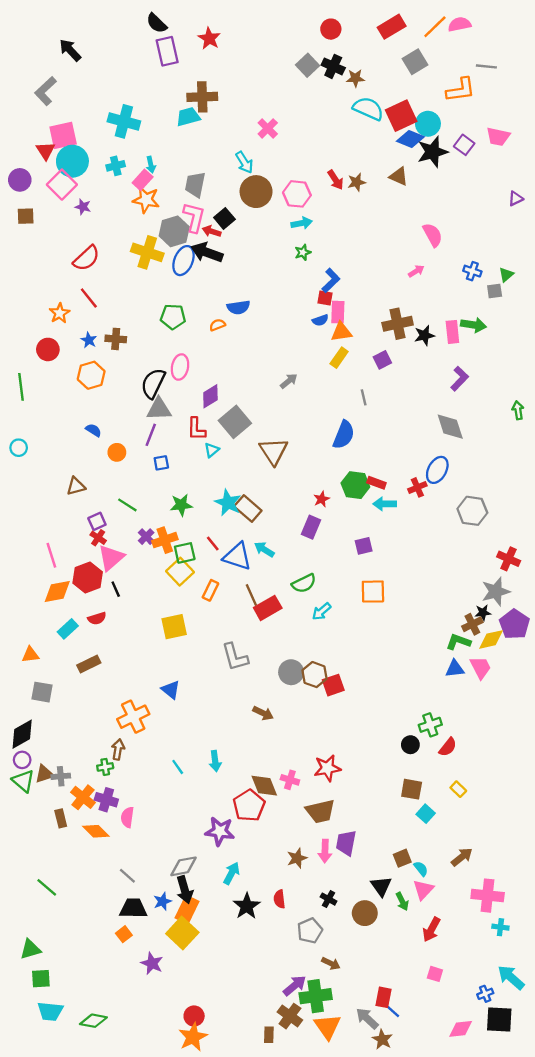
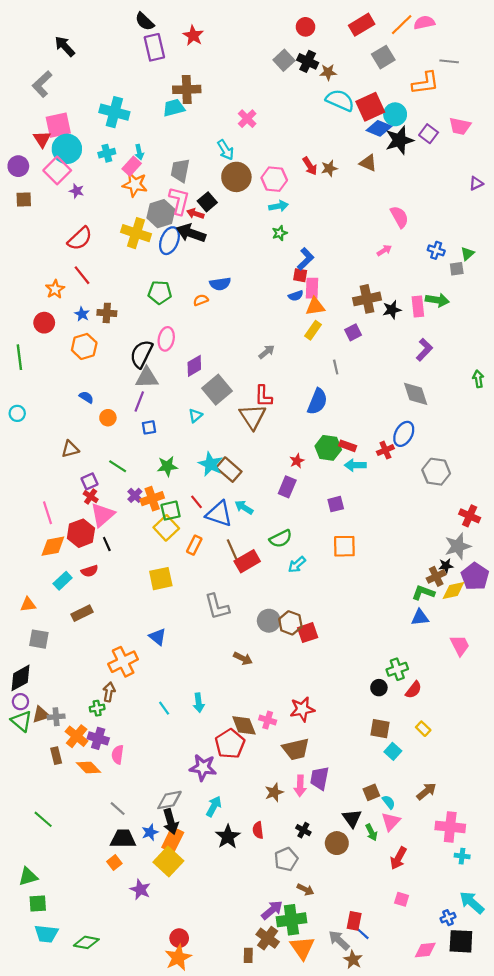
red L-shape: (196, 429) -> (263, 396), moved
pink trapezoid: (481, 668) -> (460, 646), moved

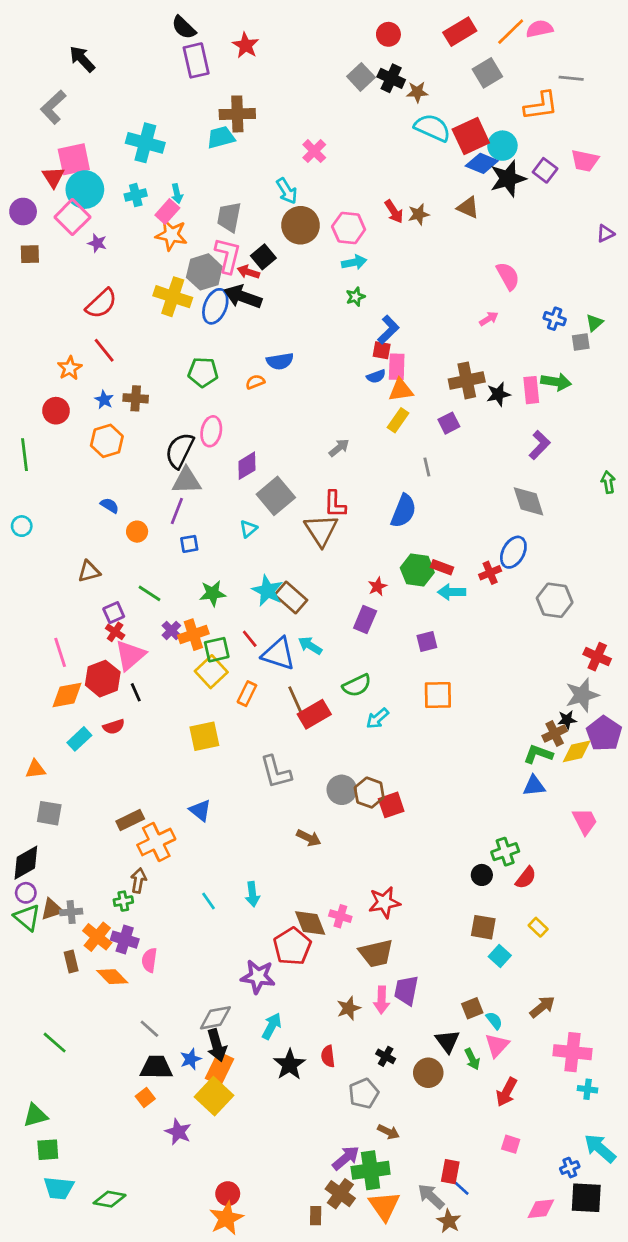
brown rectangle: (82, 613) -> (130, 820), moved

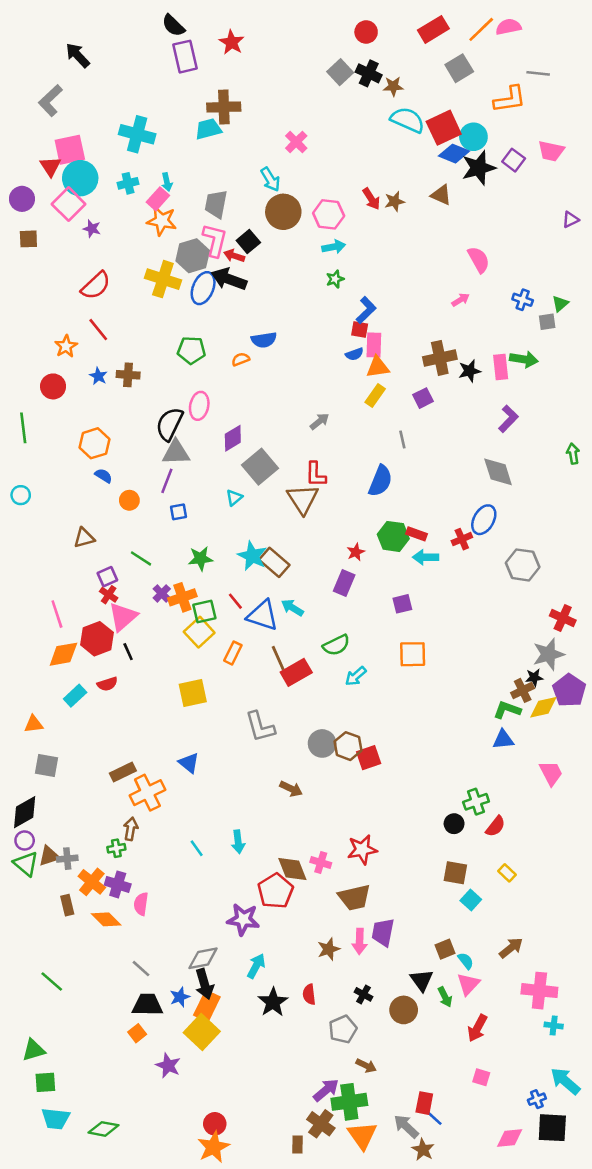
orange hexagon: (107, 441) -> (94, 443), moved

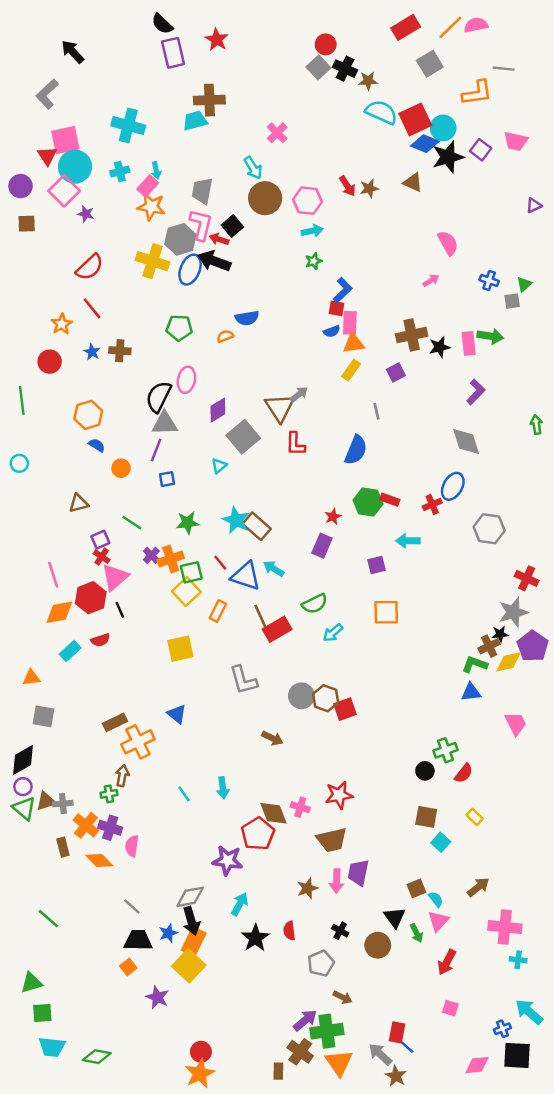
red circle: (366, 32) -> (326, 44), moved
brown triangle: (303, 499) -> (280, 408), moved
cyan arrow: (426, 557) -> (408, 541), moved

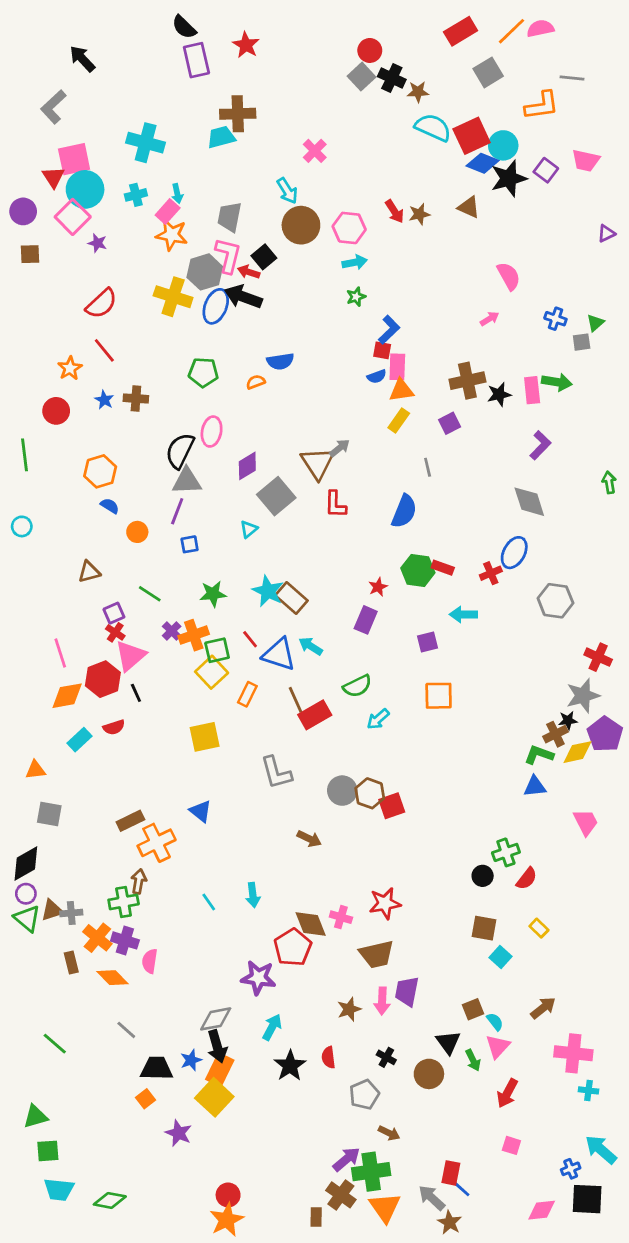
green cross: (109, 794) -> (124, 902), size x1.5
gray line: (132, 906) -> (126, 1030), moved

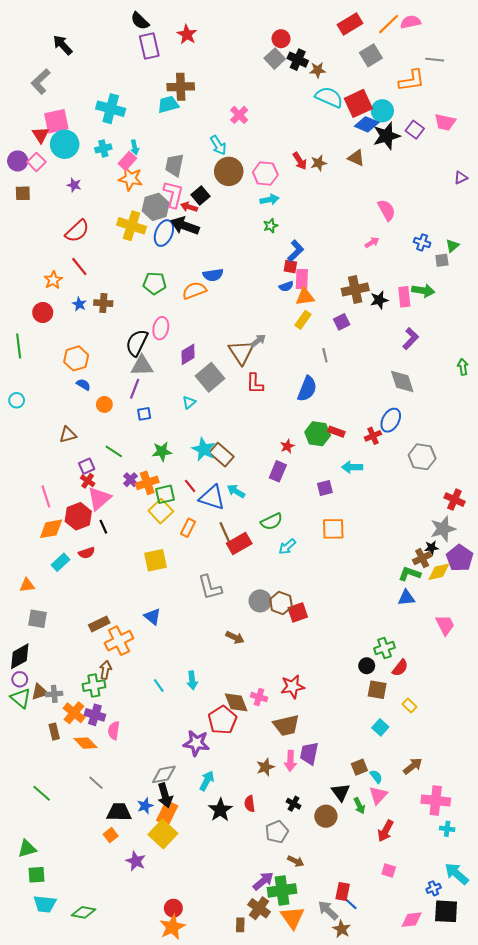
pink square: (73, 217) -> (36, 162), moved, size x0.7
orange semicircle: (256, 382) -> (194, 291), size x1.6
brown square: (484, 928) -> (377, 690), moved

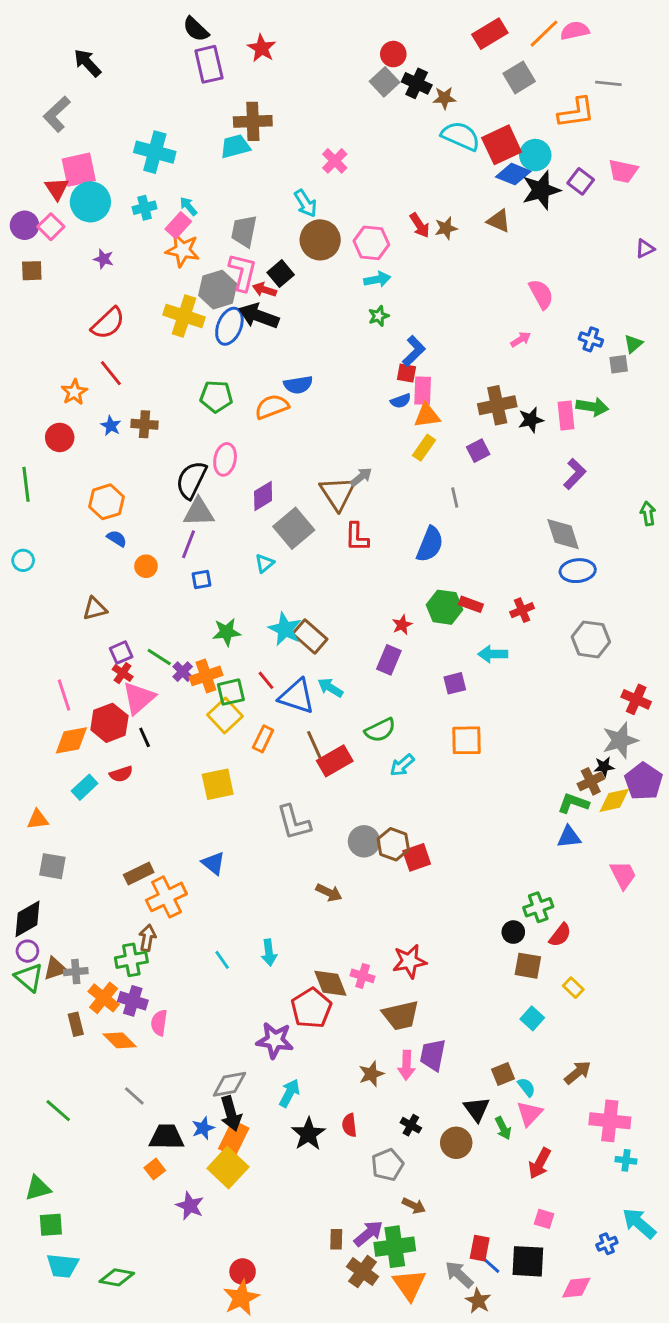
cyan arrow: (135, 147) -> (188, 206), turned 152
blue ellipse: (391, 420) -> (578, 571), moved, turned 55
green line: (114, 451) -> (159, 657), moved
black square: (446, 911) -> (528, 1261), moved
brown rectangle: (240, 925) -> (336, 1239), moved

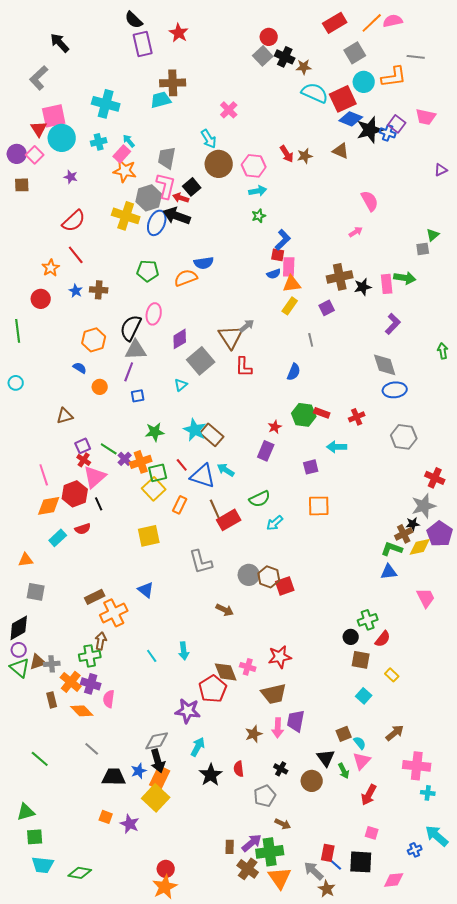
cyan circle: (535, 155) -> (364, 82), moved
blue cross: (591, 339) -> (388, 133), moved
orange hexagon: (106, 502) -> (94, 340), moved
blue semicircle: (430, 544) -> (294, 372), size x0.7
orange square: (155, 1169) -> (106, 817), moved, turned -32

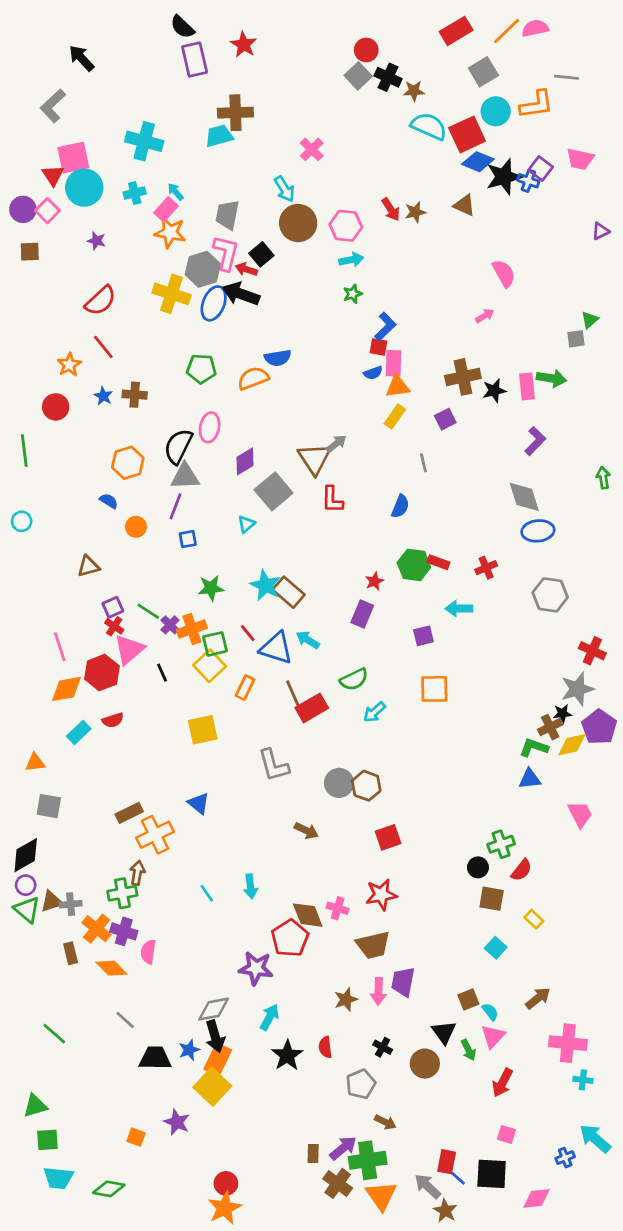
black line: (99, 504) -> (162, 673), moved
red square: (285, 586) -> (388, 837), moved
orange square: (106, 817) -> (136, 1137), moved

